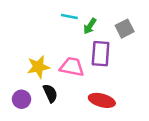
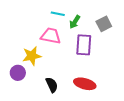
pink trapezoid: (72, 67) -> (51, 36), moved
black semicircle: (50, 93) -> (52, 85), moved
purple circle: (22, 99) -> (18, 73), moved

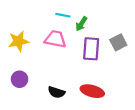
gray square: (104, 24) -> (118, 42), moved
yellow star: (32, 56) -> (18, 41), moved
black semicircle: (52, 85) -> (56, 92), turned 133

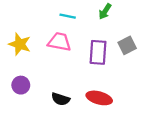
green arrow: (81, 24) -> (105, 11), moved
yellow star: (18, 41) -> (20, 44), turned 30

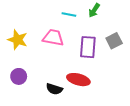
cyan line: (68, 16) -> (69, 15), moved
red ellipse: (99, 98) -> (78, 80), moved

